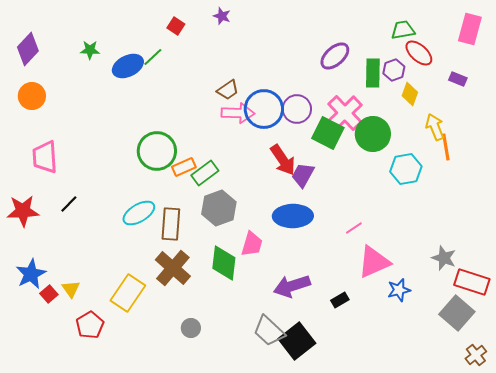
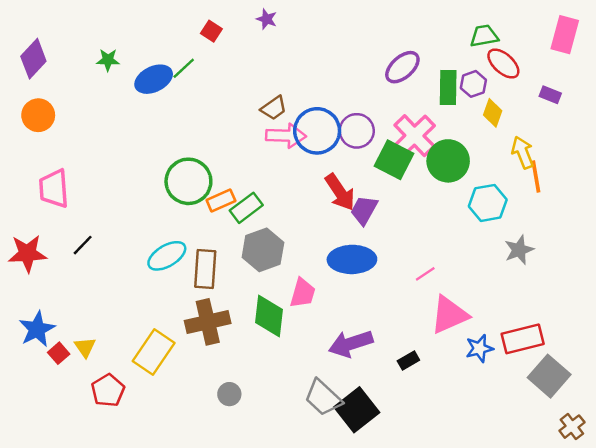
gray star: (444, 258) -> (519, 250), moved, turned 30
brown cross: (173, 268) -> (208, 322), turned 36
red rectangle: (472, 282) -> (523, 339), moved, turned -32

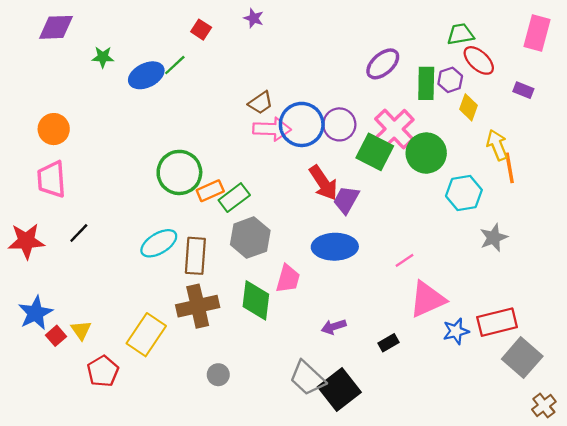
purple diamond: (33, 59) -> (56, 27), moved, turned 45
orange circle: (38, 115) -> (54, 129), moved
purple arrow: (351, 344) -> (334, 327), size x0.6

